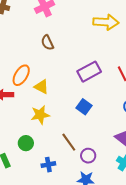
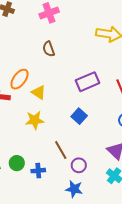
green circle: (26, 143) -> (17, 163), moved

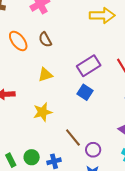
orange ellipse: (19, 79) -> (18, 41), moved, turned -65
yellow triangle: (39, 92) -> (45, 75), moved, turned -42
blue square: (79, 116) -> (85, 92), moved

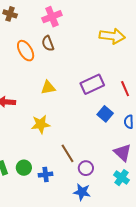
brown semicircle: (45, 40) -> (48, 43), moved
blue square: (85, 92) -> (105, 114), moved

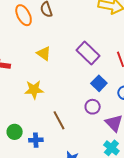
purple rectangle: (92, 84) -> (88, 53), turned 65
yellow triangle: (48, 88) -> (44, 53), turned 42
purple circle: (86, 168) -> (93, 107), moved

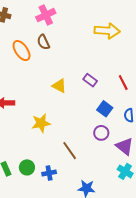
yellow triangle: (44, 53) -> (59, 86), moved
purple rectangle: (88, 53) -> (90, 80), size x0.6

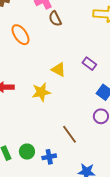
brown semicircle: (43, 42) -> (55, 19), moved
yellow star: (41, 123) -> (41, 92), moved

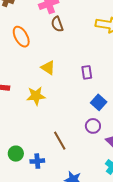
purple rectangle: (89, 64) -> (87, 72), turned 40
yellow triangle: (59, 70) -> (48, 68), moved

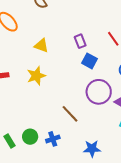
blue square: (99, 102) -> (90, 61), moved
purple circle: (93, 126) -> (99, 92), size x1.6

